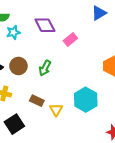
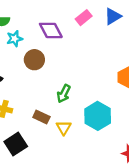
pink rectangle: (70, 40) -> (84, 18), moved
brown circle: (18, 66) -> (34, 60), moved
green arrow: (45, 68) -> (64, 94), moved

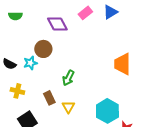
cyan star: (14, 39) -> (30, 63), moved
cyan hexagon: (98, 116) -> (107, 111), moved
brown rectangle: (41, 117) -> (49, 98), turned 40

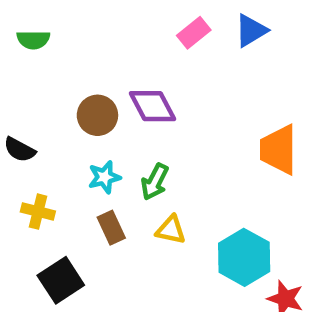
purple diamond: (57, 24) -> (152, 106), moved
cyan star: (30, 63) -> (104, 177), moved
yellow triangle: (68, 107) -> (171, 230), moved, turned -48

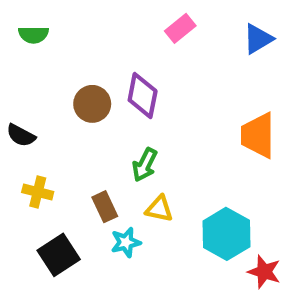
blue triangle: (251, 31) -> (258, 39), moved
purple diamond: (152, 106) -> (143, 96), turned 39
cyan star: (104, 177) -> (126, 242), moved

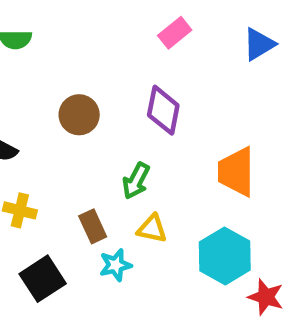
purple diamond: (143, 96) -> (163, 110), moved
orange trapezoid: (258, 135) -> (236, 172), moved

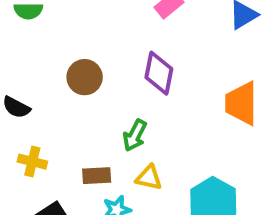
orange trapezoid: (236, 172) -> (241, 103), moved
brown rectangle: (93, 226) -> (97, 176), turned -68

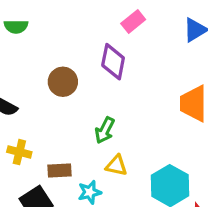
purple diamond: (159, 73) -> (113, 62), moved
brown rectangle: (97, 176) -> (60, 170), moved

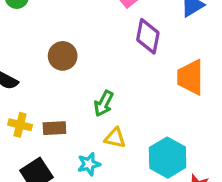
purple diamond: (113, 62) -> (148, 36), moved
brown rectangle: (60, 170) -> (54, 128), moved

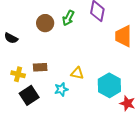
green arrow: (104, 103) -> (68, 18), moved
yellow cross: (20, 125) -> (18, 74), moved

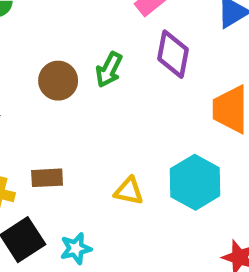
cyan hexagon: (109, 85) -> (195, 182), moved
cyan star: (61, 89) -> (76, 248), moved

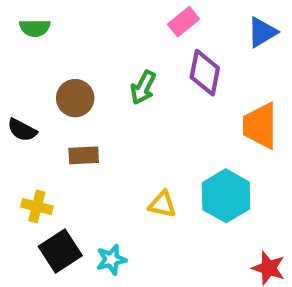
brown circle: (58, 81) -> (75, 98), moved
brown rectangle: (47, 178) -> (84, 155), moved

